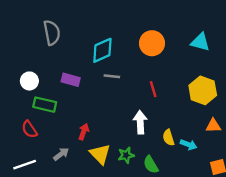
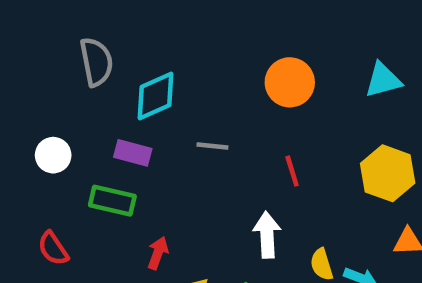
cyan triangle: (200, 42) -> (383, 80), turned -30
cyan diamond: (102, 50) -> (156, 96), moved
green rectangle: (45, 105) -> (112, 201), moved

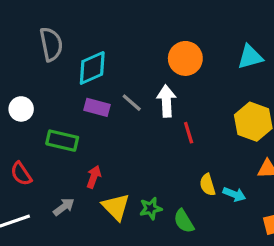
gray line: (212, 146) -> (132, 103), turned 35
purple rectangle: (133, 153) -> (97, 107), moved
red line: (292, 171) -> (189, 133), moved
white arrow: (267, 235) -> (166, 101), moved

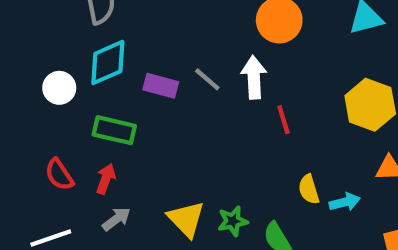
cyan diamond: (92, 68) -> (108, 62), moved
red arrow: (94, 177) -> (106, 179), moved
cyan arrow: (234, 194) -> (345, 202), turned -35

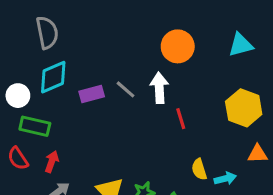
purple rectangle: (161, 86) -> (92, 94), turned -30
green rectangle: (114, 130) -> (35, 126), moved

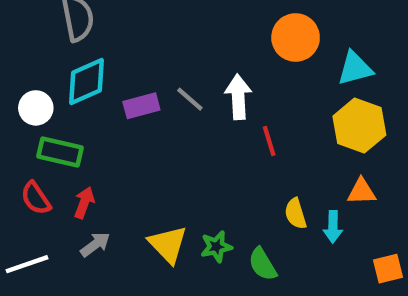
cyan triangle: (241, 45) -> (355, 68), moved
orange circle: (178, 46) -> (296, 37), moved
orange triangle: (258, 154) -> (362, 192), moved
cyan arrow: (225, 179) -> (333, 227), turned 105

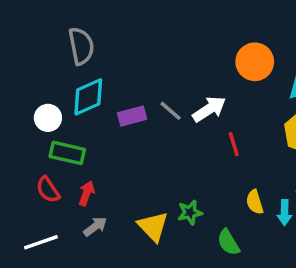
white arrow: (238, 97) -> (209, 109), turned 60
green star: (216, 247) -> (190, 212), moved

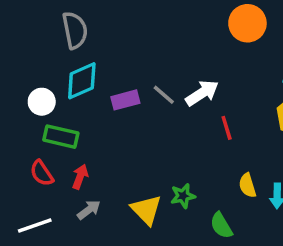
orange circle: (255, 62) -> (247, 23), moved

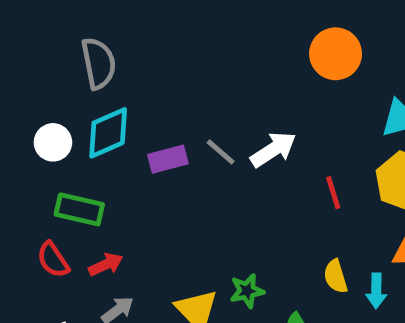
white circle: (42, 102) -> (53, 142), moved
red line: (227, 128) -> (333, 193), moved
red arrow: (80, 177) -> (106, 264), turned 45

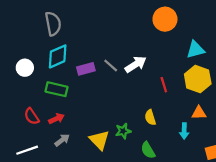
white circle: (53, 142) -> (25, 68), moved
green rectangle: (79, 209) -> (56, 89), moved
yellow semicircle: (336, 276) -> (150, 117), moved

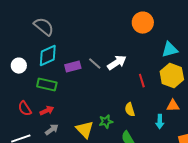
gray semicircle: (53, 24) -> (44, 27), turned -40

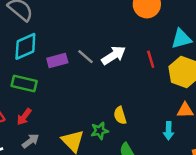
red line: (142, 81) -> (151, 59), moved
yellow semicircle: (130, 110) -> (120, 115), moved
red arrow: (47, 111) -> (24, 117), turned 152

